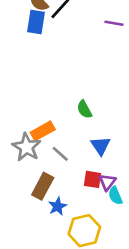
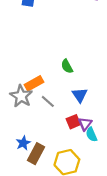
red square: (92, 179) -> (73, 122), turned -32
brown rectangle: (43, 186) -> (36, 154), moved
blue star: (57, 206) -> (23, 143), moved

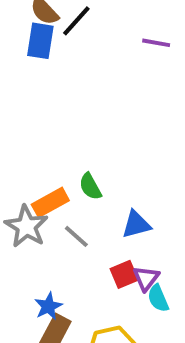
green semicircle: (67, 66) -> (90, 187), moved
blue triangle: (80, 95) -> (136, 224), turned 49
blue star: (23, 143) -> (48, 306), moved

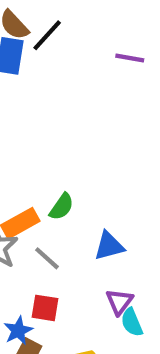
green semicircle: (90, 187) -> (62, 207), turned -116
red square: (124, 274) -> (45, 308), moved, turned 32

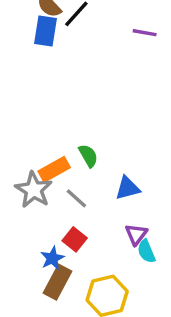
green semicircle: (62, 207) -> (88, 156), turned -65
red square: (45, 308) -> (75, 239), turned 30

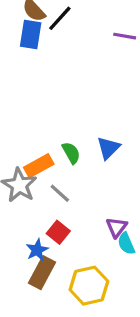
blue triangle: (128, 188) -> (108, 148), moved, turned -30

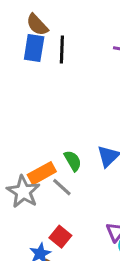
black line: (60, 18) -> (62, 49), moved, turned -40
gray line: (60, 193) -> (62, 187), moved

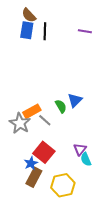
green semicircle: (73, 161) -> (61, 106), moved
red square: (60, 237) -> (44, 152), size x1.5

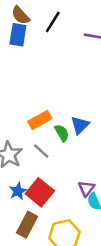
black line: (45, 31) -> (53, 22), moved, turned 30
orange rectangle: (32, 111) -> (40, 120), moved
blue star: (31, 163) -> (18, 191), moved

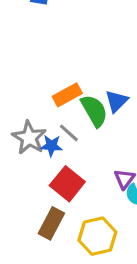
green semicircle: (62, 133) -> (94, 111), size x1.5
blue star: (18, 191) -> (51, 146), moved, turned 30

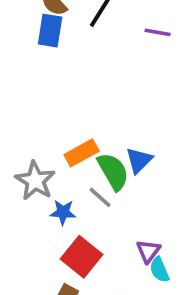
gray line: (69, 133) -> (100, 197), moved
gray star: (29, 138) -> (35, 181), moved

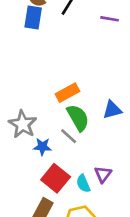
orange rectangle: (82, 153) -> (67, 93), moved
blue triangle: (139, 160) -> (112, 110), moved, turned 30
cyan semicircle: (159, 270) -> (83, 184), moved

